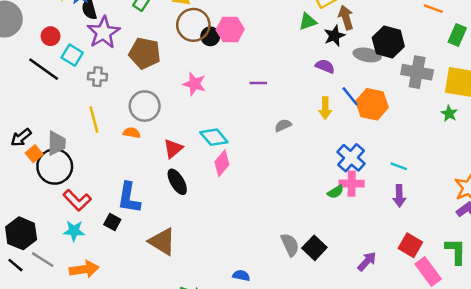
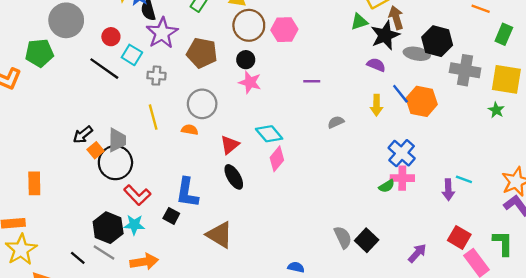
black circle: (210, 36) -> (246, 60), moved
black star: (334, 36) -> (385, 35), size x1.4
cyan line: (399, 166) -> (464, 179), moved
black hexagon: (21, 233) -> (108, 228), moved

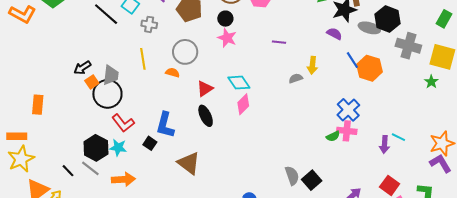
yellow arrow: (377, 105) -> (312, 65), moved

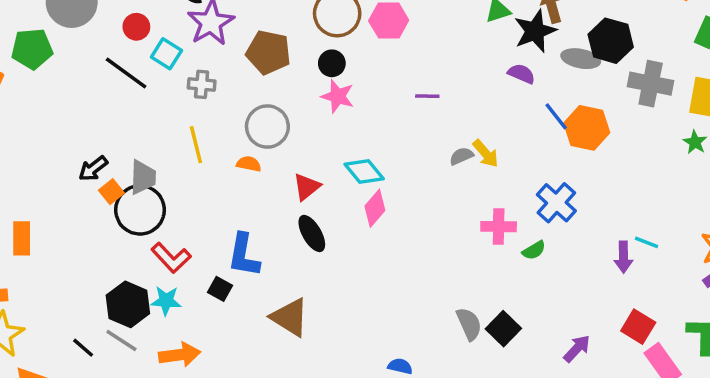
yellow arrow: (312, 65) -> (486, 154), moved, turned -42
pink cross: (347, 131) -> (499, 227), moved

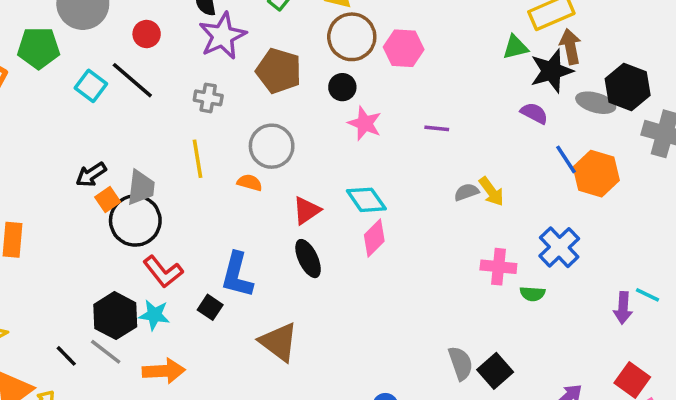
cyan square: (166, 54) -> (91, 86), moved
pink star: (338, 96) -> (365, 123), moved
green semicircle: (534, 250) -> (532, 294), turned 30

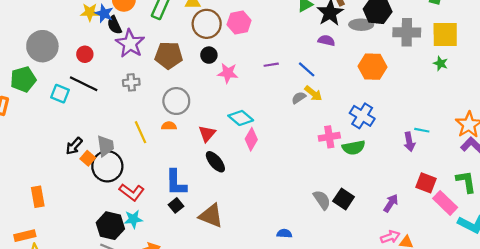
yellow line: (197, 159) -> (141, 132), moved
blue line: (566, 159) -> (307, 69), moved
green semicircle: (532, 294) -> (354, 148), size x1.5
black square: (210, 307) -> (176, 205), moved, turned 32

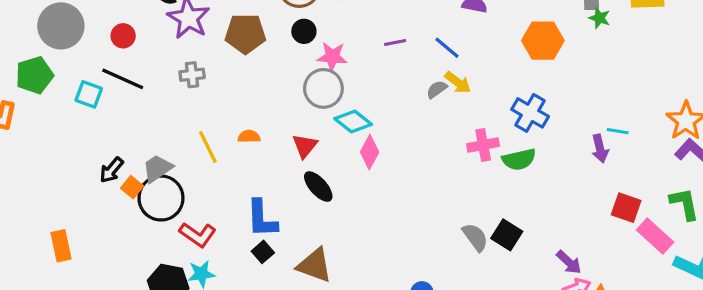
green star: (441, 63) -> (599, 18), moved
gray circle: (176, 101) -> (323, 88), moved
gray trapezoid: (106, 146) -> (157, 168), turned -115
purple arrow: (391, 203) -> (569, 262), moved, turned 102

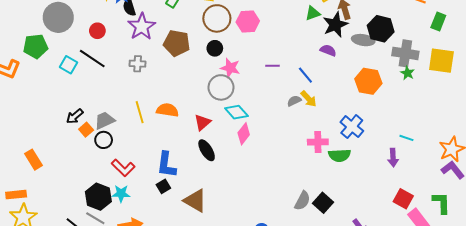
cyan line: (618, 131) -> (406, 138), moved
orange semicircle: (249, 136) -> (167, 110), size x1.5
black circle: (161, 198) -> (104, 140), size x0.6
gray semicircle: (475, 237) -> (302, 201), turned 54
orange rectangle: (61, 246) -> (34, 160), turned -30

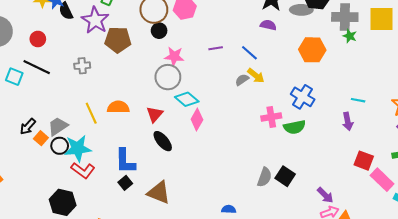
purple star: (142, 27) -> (95, 20), moved
black circle: (215, 48) -> (159, 31), moved
cyan star: (121, 194) -> (78, 148), moved, size x1.5

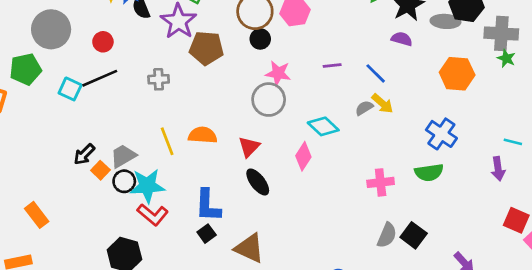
black line: (37, 67) -> (100, 78), turned -52
cyan diamond: (187, 99) -> (323, 126), moved
pink cross: (271, 117) -> (381, 182), moved

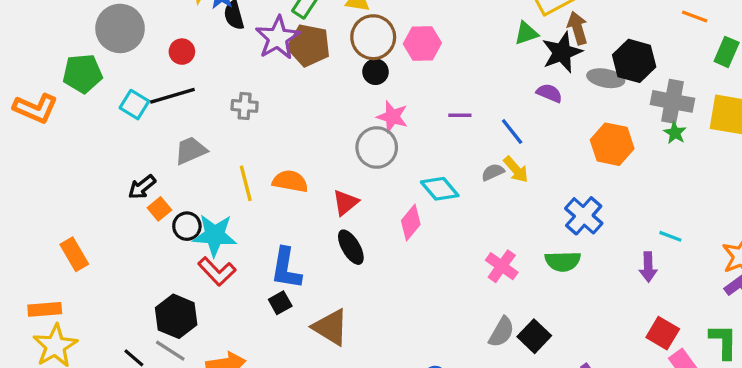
brown pentagon: (206, 48) -> (309, 45), moved
gray trapezoid: (123, 156) -> (191, 151), moved
pink cross: (381, 182) -> (502, 266), turned 35

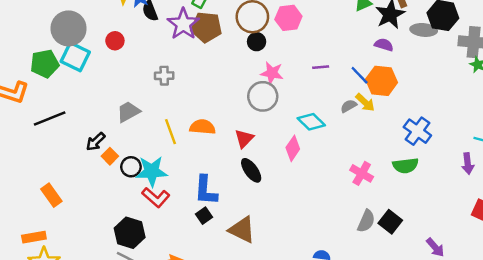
black line: (172, 96) -> (50, 118), moved
cyan square: (134, 105) -> (75, 57), moved, size x1.4
orange hexagon: (612, 144) -> (382, 81), moved

